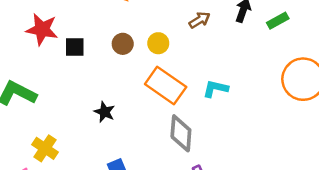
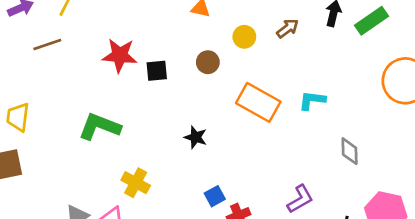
green rectangle: (278, 21) -> (372, 21), size x1.4
yellow circle: (158, 43) -> (244, 37), moved
gray diamond: (181, 133) -> (350, 151), moved, size x0.7

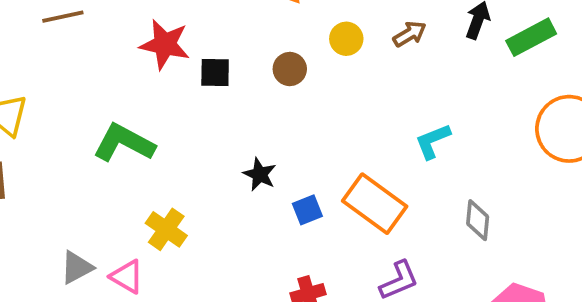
cyan L-shape: (312, 100) -> (433, 141), turned -36
orange rectangle: (258, 102) -> (375, 204), moved
blue square: (215, 196) -> (307, 210), moved

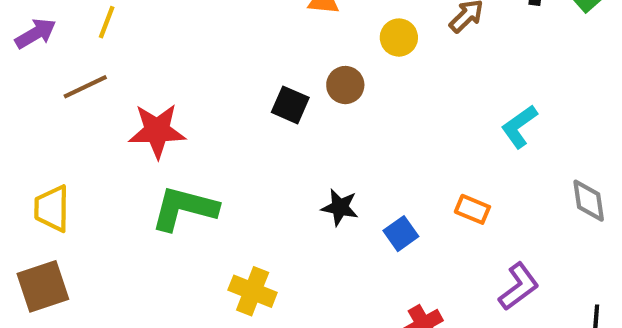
red star: (165, 44) -> (157, 131), moved
black square: (215, 73) -> (290, 105), moved, turned 36
orange rectangle: (375, 204) -> (472, 209), size x0.5

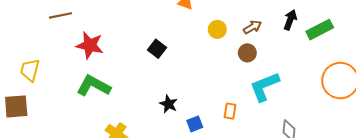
brown circle: (345, 85) -> (247, 53), moved
cyan L-shape: (519, 126) -> (265, 87), size x1.5
orange rectangle: (472, 209) -> (230, 111), moved, turned 63

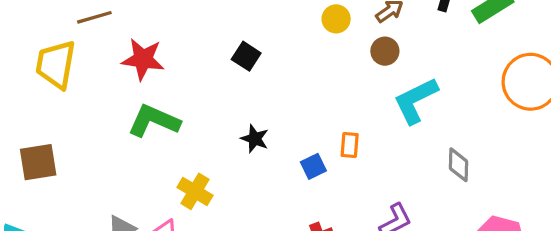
yellow trapezoid: (30, 70) -> (56, 64), moved, size x1.4
black star: (169, 104) -> (255, 139), moved
orange rectangle: (230, 111) -> (350, 145), moved

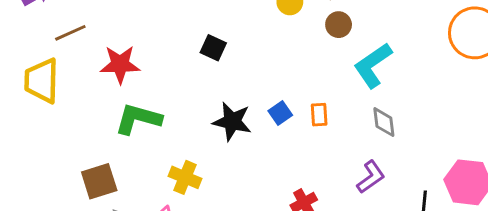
black star: (255, 139) -> (232, 121), size x1.5
brown square: (38, 162) -> (99, 181), moved
gray diamond: (459, 165) -> (384, 122), moved
blue square: (313, 166) -> (280, 113), moved

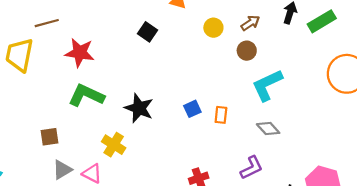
black square: (213, 48) -> (148, 32), moved
black star: (232, 121) -> (139, 108), moved
gray diamond: (384, 122) -> (268, 129), turned -45
brown square: (99, 181) -> (50, 137), size x0.7

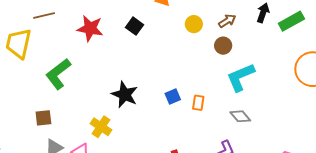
red star: (80, 53) -> (90, 28), moved
green L-shape: (86, 95) -> (58, 74), moved, turned -64

